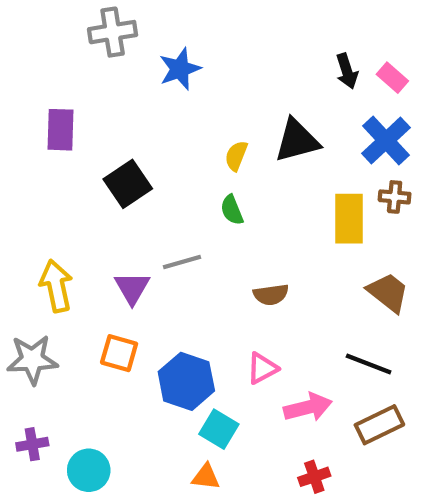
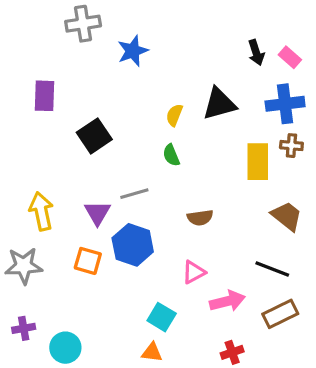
blue cross: (386, 141) -> (285, 104), turned 36
blue hexagon: (186, 381) -> (133, 245), moved

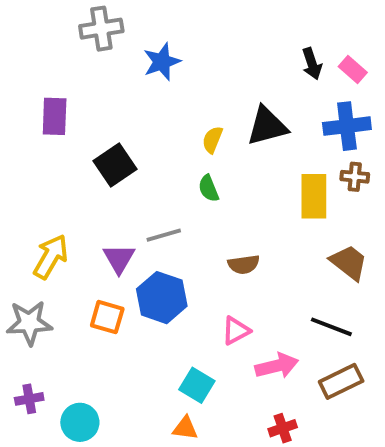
yellow arrow: (41, 211) -> (51, 257), turned 42

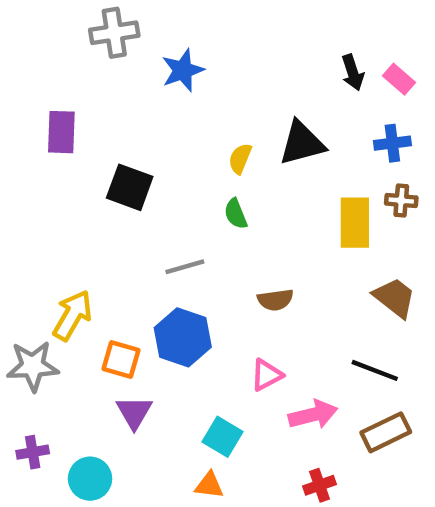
blue cross: (347, 126) -> (392, 143), size x0.7
black square: (115, 165) -> (130, 187), turned -36
yellow arrow: (51, 257) -> (72, 315), moved
purple triangle: (119, 259) -> (134, 412), moved

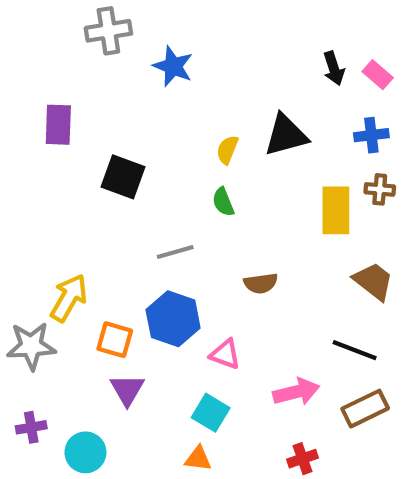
blue star: (183, 70) -> (173, 66), turned -30
pink triangle: (267, 375) -> (225, 354), moved, turned 48

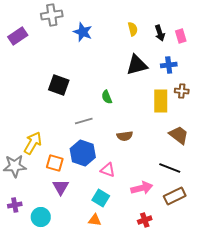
pink rectangle: (378, 75) -> (181, 36), turned 32
purple rectangle: (58, 125) -> (18, 36), moved, turned 54
blue cross: (371, 135) -> (169, 65), moved
yellow semicircle: (227, 150) -> (133, 29), moved, turned 144

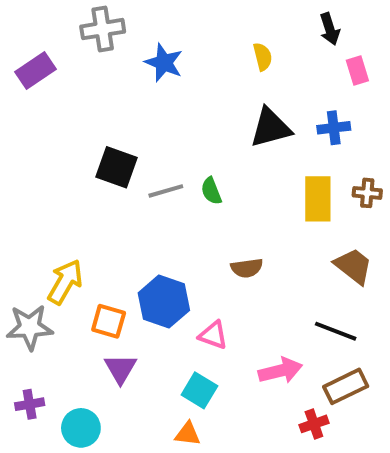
black arrow: (160, 33) -> (330, 29), moved
brown cross: (182, 91) -> (367, 193), moved
gray line: (84, 121) -> (166, 191), moved
red cross: (145, 220) -> (314, 424), moved

